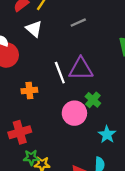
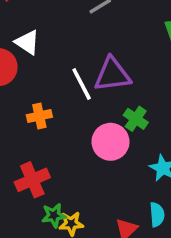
white triangle: (34, 29) -> (27, 42), moved

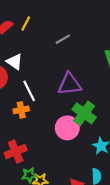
white line: (82, 84) -> (29, 91), moved
green cross: (136, 119) -> (84, 113), size x1.5

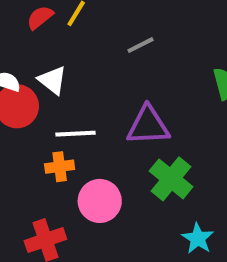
white line: (29, 91) -> (75, 134), turned -70
pink circle: (67, 128) -> (100, 201), moved

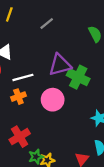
green cross: (171, 179) -> (78, 77), moved
pink circle: (100, 201) -> (53, 100), moved

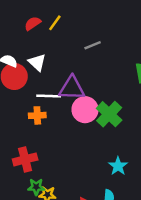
purple triangle: (60, 65) -> (72, 88), moved
pink circle: (53, 100) -> (85, 110), moved

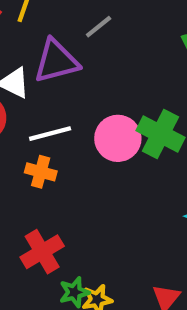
purple triangle: (72, 88) -> (56, 61), moved
orange cross: (37, 115) -> (41, 172), turned 35

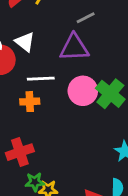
purple triangle: (56, 61) -> (74, 47), moved
orange cross: (41, 172) -> (30, 102), turned -30

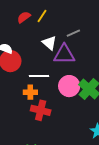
white triangle: (25, 42) -> (49, 43), moved
red cross: (20, 152) -> (41, 110), moved, turned 30

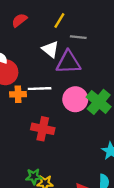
yellow line: (42, 16) -> (59, 21), moved
gray line: (73, 33) -> (78, 37), turned 32
orange cross: (30, 92) -> (18, 94), moved

